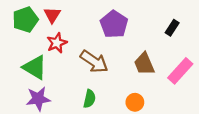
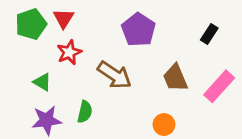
green triangle: (35, 67) -> (42, 82), size x0.6
green semicircle: (89, 99) -> (85, 112), moved

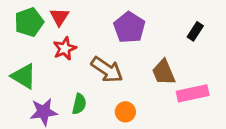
green triangle: (42, 82) -> (24, 76), moved, size x1.5
pink rectangle: (219, 86) -> (193, 93), moved, turned 36
orange circle: (164, 125) -> (125, 112), moved

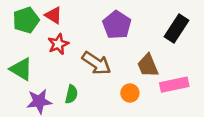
red triangle: (59, 17) -> (53, 15), turned -30
black rectangle: (195, 31) -> (177, 28), size x1.6
orange circle: (125, 112) -> (130, 93), moved

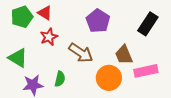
orange circle: (130, 93) -> (109, 78), size x1.6

